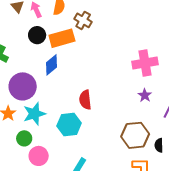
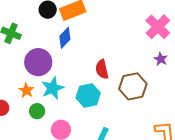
pink cross: (145, 63) -> (158, 27), turned -30
brown hexagon: (135, 135) -> (133, 86), moved
green circle: (24, 138) -> (37, 111), moved

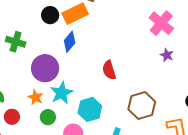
brown hexagon: (133, 86) -> (142, 106), moved
cyan hexagon: (88, 95) -> (90, 109), moved

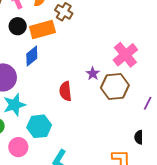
purple star: (167, 55) -> (93, 74), moved
brown hexagon: (142, 106) -> (115, 86), moved

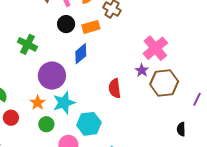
orange rectangle: (42, 29) -> (91, 27), size x0.7
pink cross: (125, 55) -> (155, 48), moved
black semicircle: (139, 137) -> (181, 129), moved

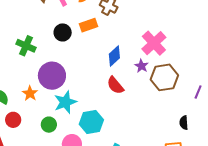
black circle: (66, 24) -> (63, 32), moved
blue diamond: (81, 54) -> (114, 56), moved
red semicircle: (115, 88) -> (115, 85), turned -30
orange star: (38, 103) -> (30, 93), moved

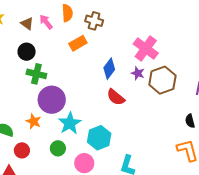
black circle: (63, 32) -> (27, 52), moved
green cross: (26, 46) -> (36, 74), moved

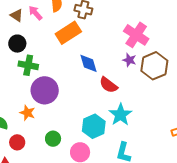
orange rectangle: (78, 43) -> (68, 33), size x1.4
blue diamond: (109, 69) -> (88, 63), moved, turned -50
cyan star: (70, 123) -> (120, 115), moved

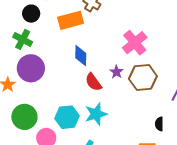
black circle: (17, 44) -> (31, 14), moved
purple star: (129, 60) -> (116, 72), moved
green circle: (53, 139) -> (24, 117), size x1.6

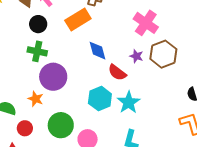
cyan hexagon: (67, 117) -> (100, 99), moved

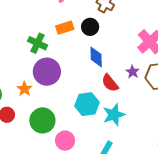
orange rectangle: (78, 20) -> (65, 28), moved, size x0.7
black circle: (38, 24) -> (90, 27), moved

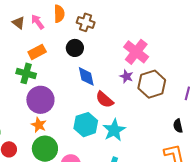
orange rectangle: (65, 28) -> (37, 52), moved
purple star: (133, 72) -> (126, 76), moved
orange star: (24, 89) -> (39, 125), moved

